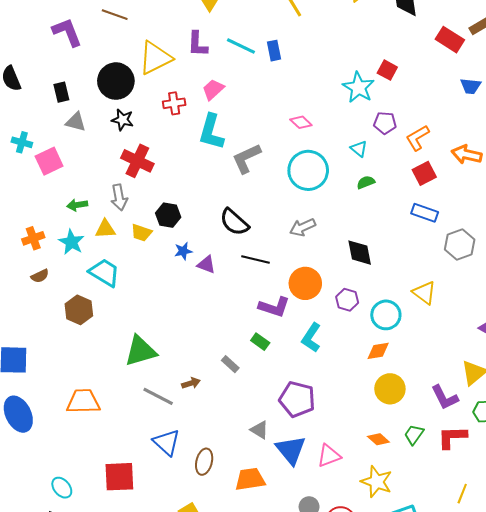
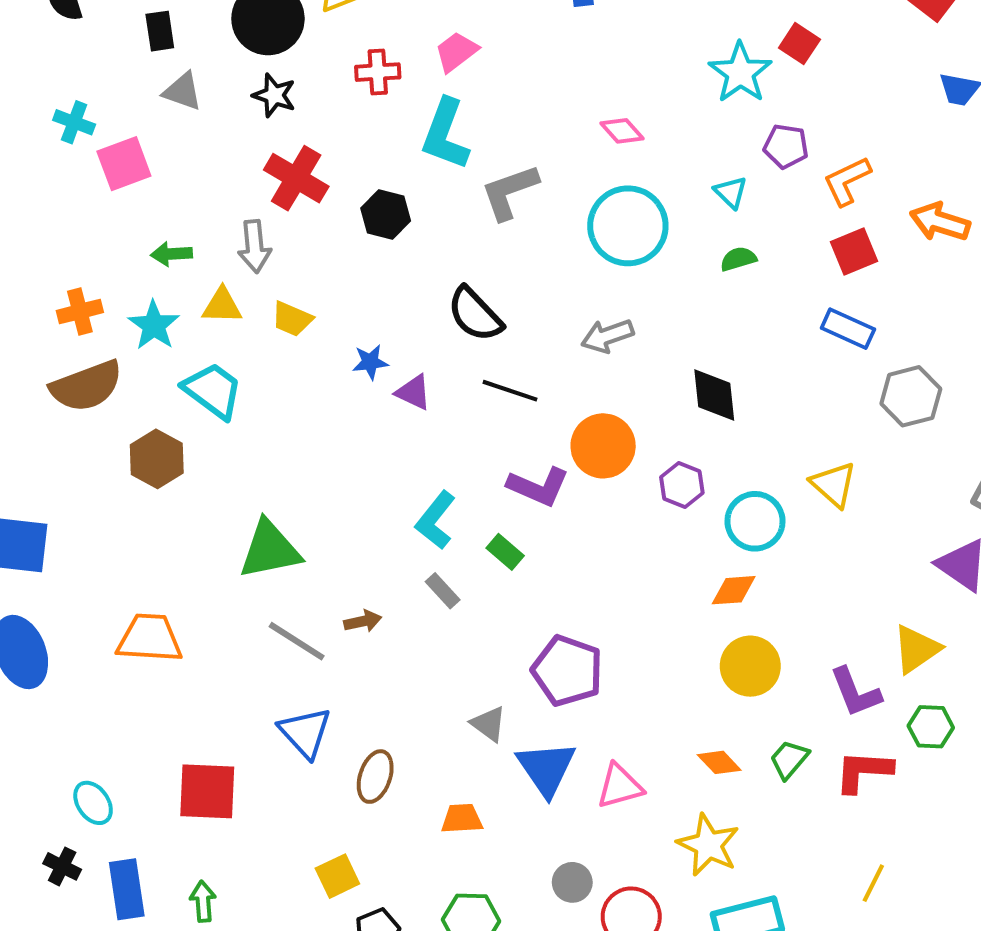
black hexagon: (168, 215) -> (386, 214), moved
brown semicircle: (40, 276) -> (86, 386), size x2.0
cyan L-shape: (311, 338) -> (436, 520), moved
orange trapezoid: (250, 479) -> (462, 819), size x0.7

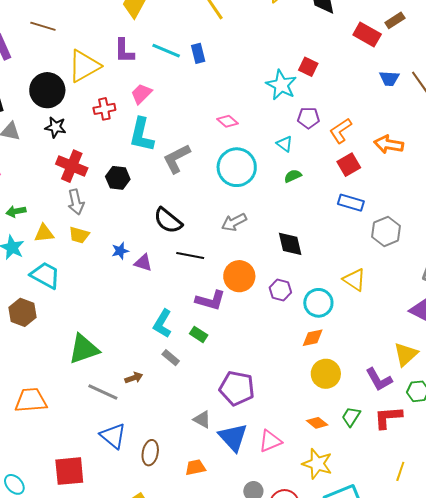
gray arrow: (254, 246) -> (76, 202), moved

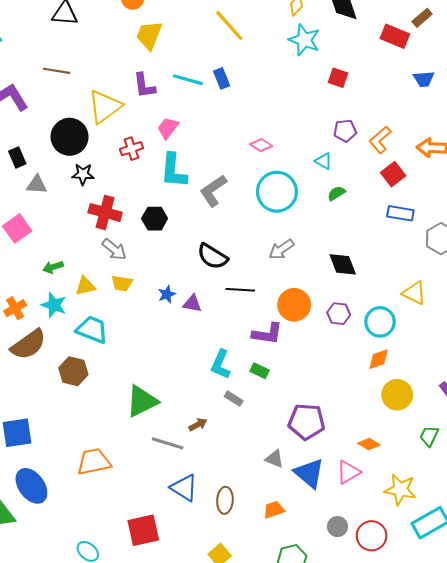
cyan star: (281, 85) -> (304, 40), moved
gray arrow: (76, 202) -> (114, 249), turned -30
orange diamond: (317, 423) -> (369, 444), moved

